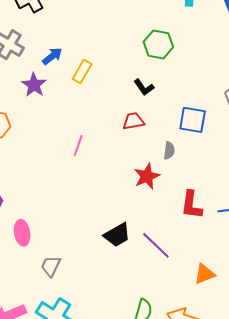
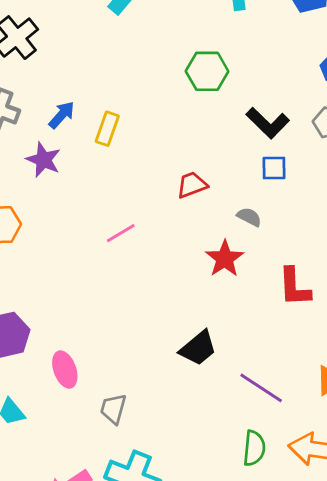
black L-shape: (144, 87) -> (268, 123), moved, size x1.4
blue square: (193, 120) -> (274, 168), size x0.7
pink line: (78, 145) -> (121, 233), turned 50
gray semicircle: (169, 151) -> (249, 217), turned -60
purple line: (156, 245) -> (261, 388), moved

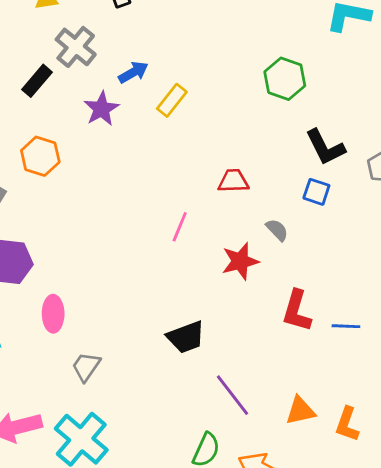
pink line: (121, 233) -> (180, 227), moved, turned -56

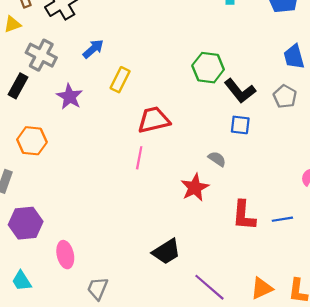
blue arrow: (133, 72) -> (93, 49), moved
green hexagon: (285, 79) -> (208, 68), moved
red trapezoid: (233, 181) -> (154, 120), moved, size x1.4
pink line: (180, 227) -> (139, 158), moved

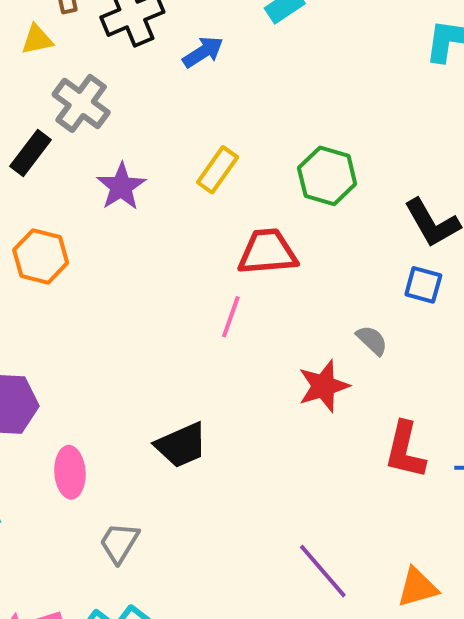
blue arrow: (93, 49) -> (203, 52), moved
green hexagon: (208, 68) -> (327, 176), moved
black trapezoid: (166, 252) -> (181, 445), moved

